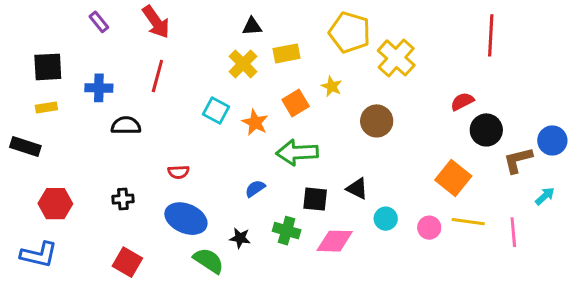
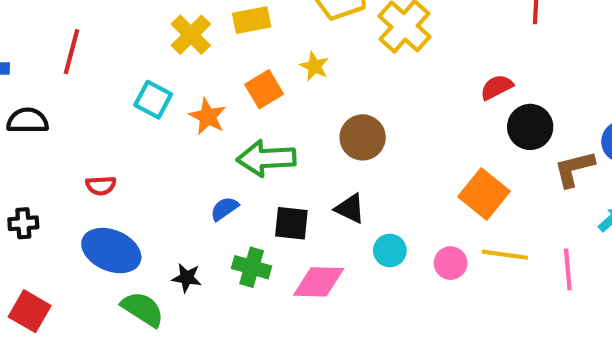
brown circle: (377, 121) -> (363, 137), moved
blue semicircle: (255, 189) -> (224, 209), moved

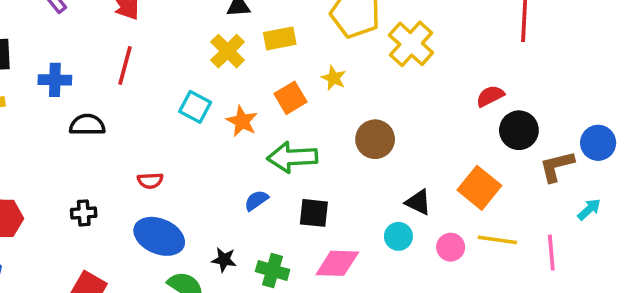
black triangle: (350, 209) -> (418, 202), moved
green cross: (252, 267) -> (273, 271), moved

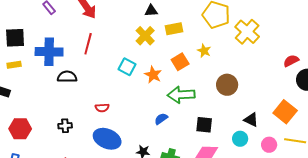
blue cross: (55, 80) -> (49, 52), size x1.5
black square: (314, 213) -> (204, 125), moved

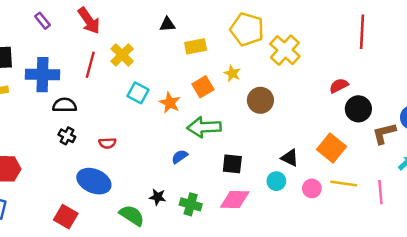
yellow cross: (145, 36) -> (122, 55), moved
brown circle: (227, 85) -> (260, 100), moved
black cross: (65, 126) -> (67, 136), moved, turned 32
blue ellipse: (107, 139) -> (94, 181), moved

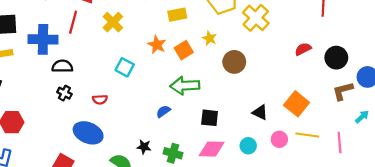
red line: (90, 65) -> (73, 22), moved
cyan square: (138, 93) -> (125, 67), moved
orange star: (170, 103) -> (157, 45), moved
black circle: (358, 109) -> (336, 58), moved
cyan circle: (276, 181) -> (248, 146), moved

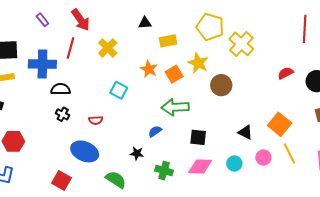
yellow star: (210, 38) -> (198, 63), size x1.5
yellow line: (307, 135) -> (290, 153), turned 55
black star: (144, 147) -> (137, 153), moved

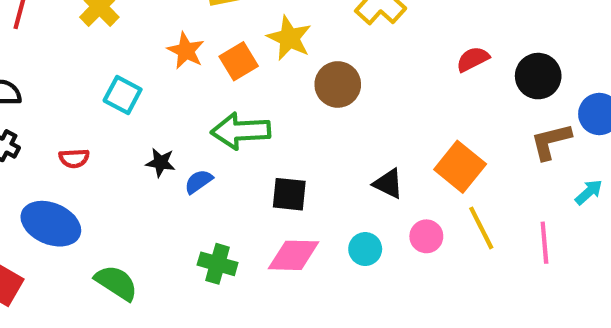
black star: (137, 153) -> (161, 163), moved

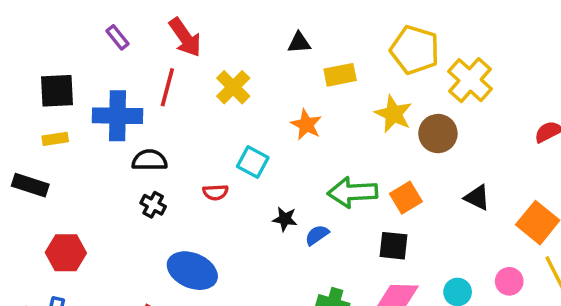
orange square: (239, 61) -> (406, 198), moved
brown circle: (338, 84) -> (438, 134), moved
red semicircle: (74, 158) -> (215, 192), moved
black triangle: (388, 184) -> (477, 198), moved

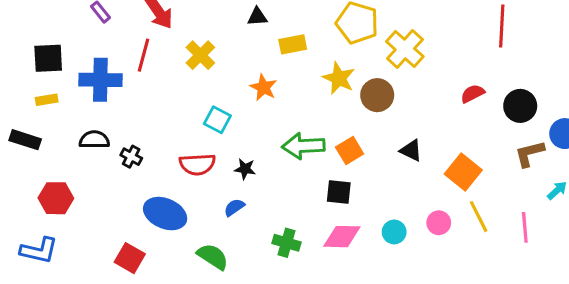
black semicircle: (150, 160) -> (94, 140), moved
red semicircle: (215, 192) -> (197, 164), moved, size x1.6
blue semicircle: (317, 235) -> (234, 207), moved

